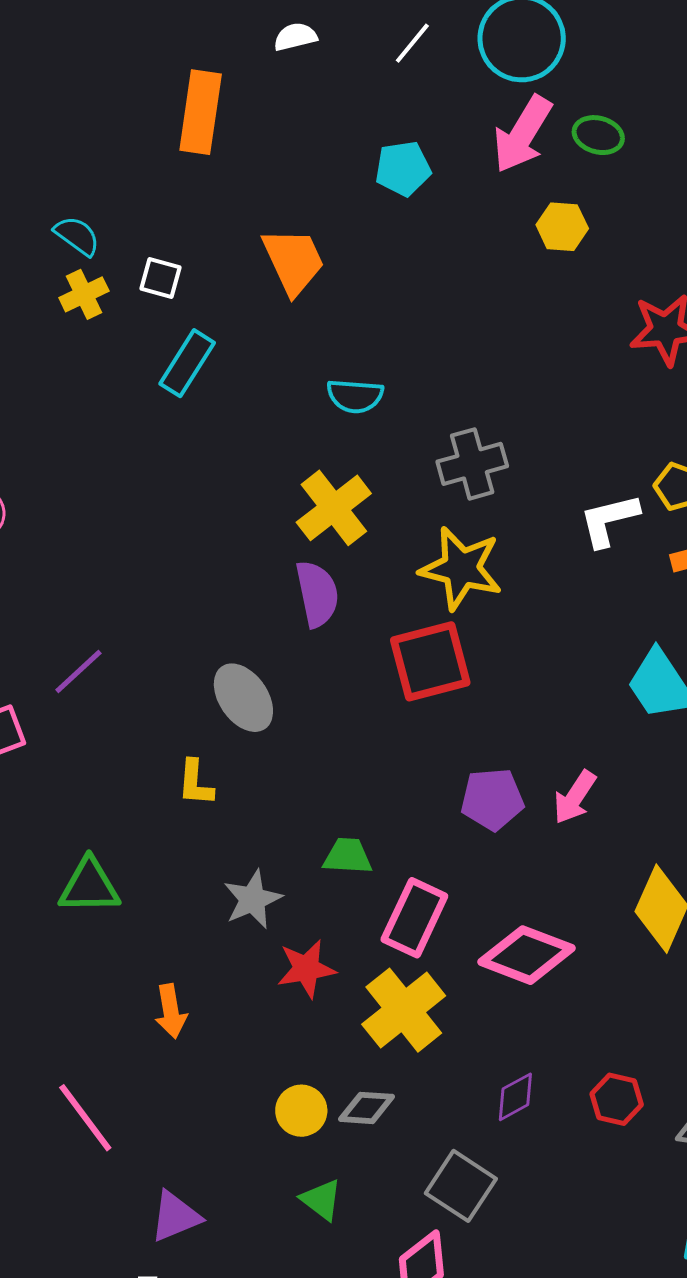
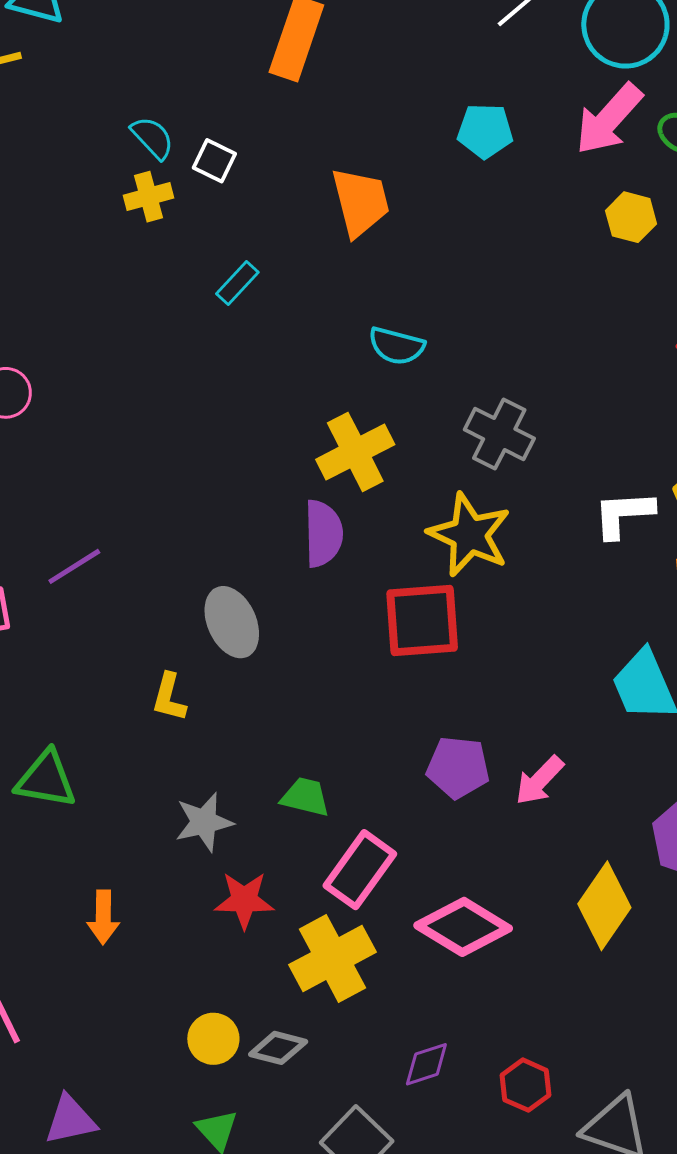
white square: (160, 278) -> (214, 161), moved
cyan rectangle: (187, 363) -> (237, 283), size x0.7
gray cross: (472, 464) -> (499, 434), turned 32

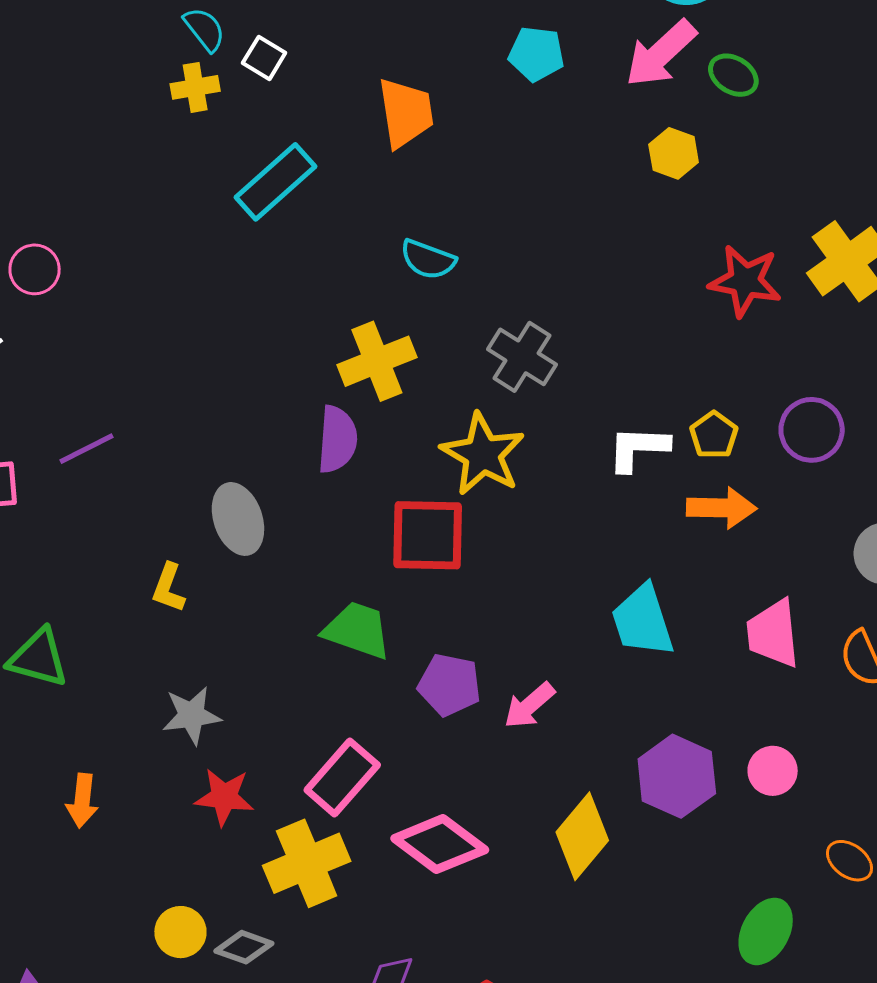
cyan rectangle: (237, 283) -> (275, 182), size x1.8
green trapezoid: (305, 797) -> (357, 630), moved, size x1.4

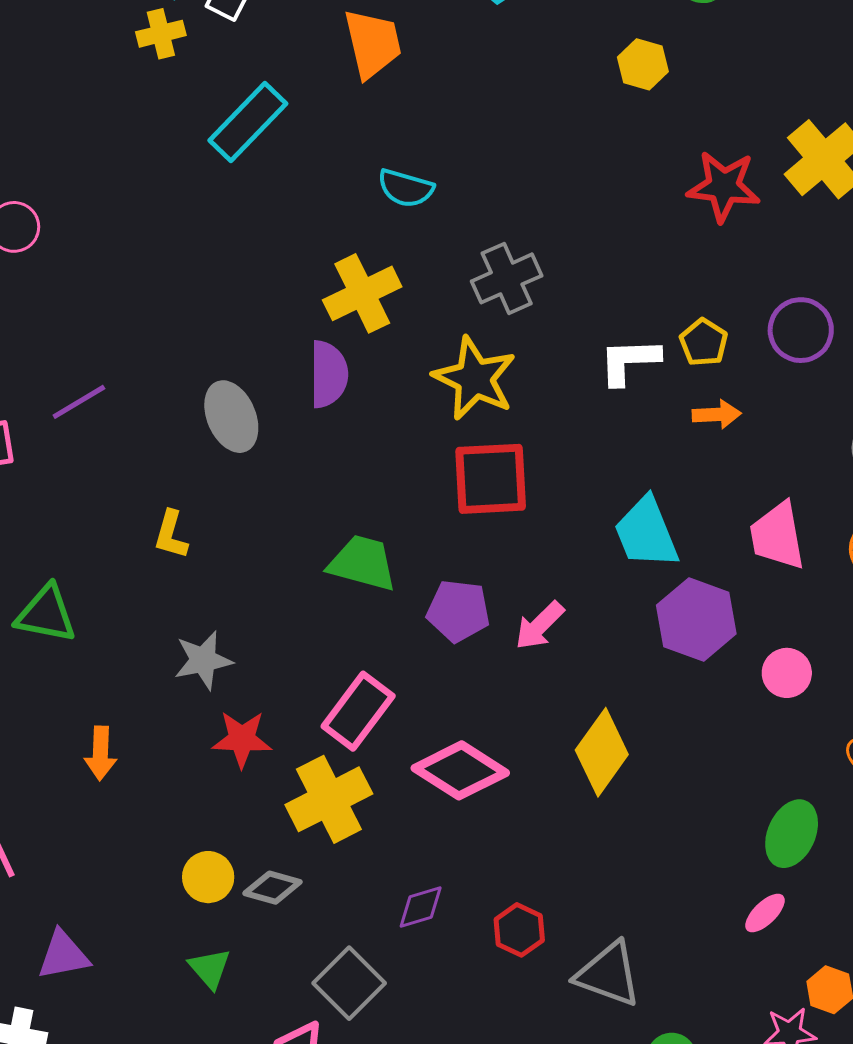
gray cross: (522, 357) -> (507, 278), turned 38
orange arrow: (722, 508) -> (717, 414), size x0.7
gray ellipse: (238, 519) -> (231, 417), moved
red square: (428, 535) -> (491, 479), moved
purple hexagon: (677, 776) -> (696, 619), moved

